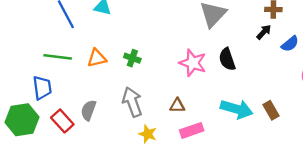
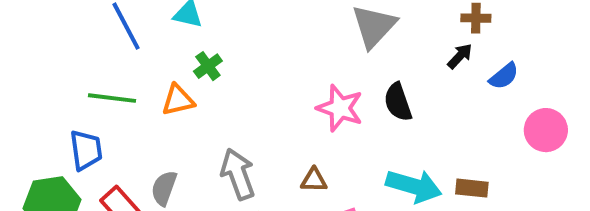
green cross: (132, 58) -> (208, 66), moved, turned 35
brown rectangle: (271, 110) -> (472, 188), turned -54

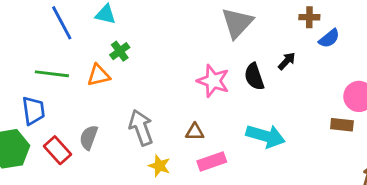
black arrow: (460, 56) -> (287, 61), moved
blue semicircle: (504, 76) -> (329, 38), moved
brown rectangle: (472, 188) -> (342, 125), moved

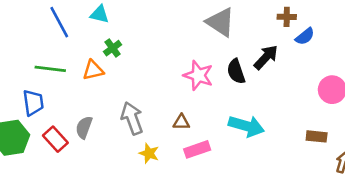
gray triangle: (237, 23) -> (220, 22), turned -40
black arrow: (287, 61) -> (266, 57), size x1.5
brown rectangle: (342, 125) -> (317, 136), moved

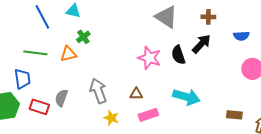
brown cross: (287, 17) -> (208, 17), moved
blue semicircle: (305, 36) -> (241, 36), moved, turned 35
brown rectangle: (317, 136) -> (234, 115), moved
red rectangle: (55, 139) -> (39, 107), turned -30

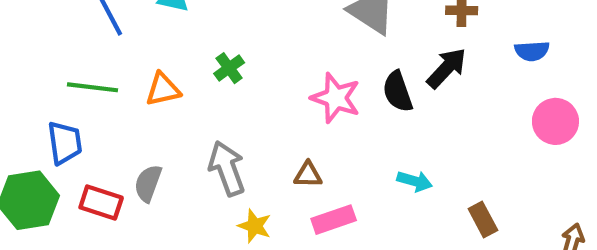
green cross: (83, 37) -> (229, 68), moved
cyan arrow: (186, 97) -> (415, 181), size x0.6
brown rectangle: (234, 115) -> (483, 220), moved, turned 56

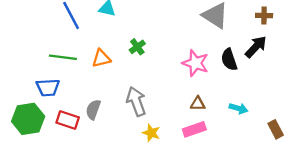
blue trapezoid: (65, 143) -> (48, 87), turned 95
brown triangle: (308, 175) -> (198, 104), moved

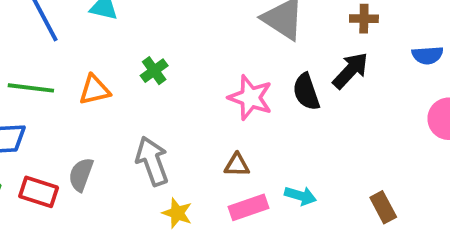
brown triangle: (198, 104) -> (237, 165), moved
cyan arrow: (238, 108) -> (300, 196), moved

